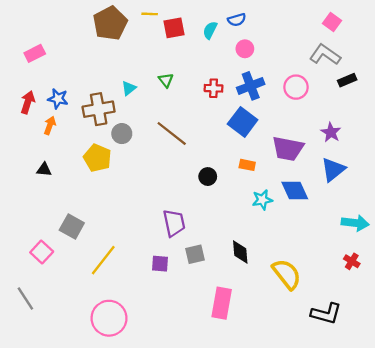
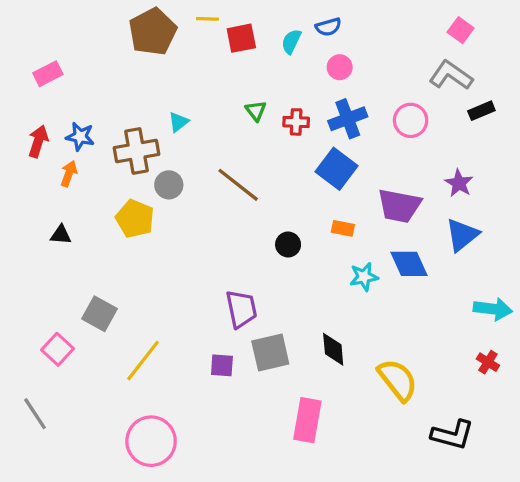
green triangle: (166, 80) -> (256, 111), moved
gray square: (195, 254) -> (270, 352), size x1.4

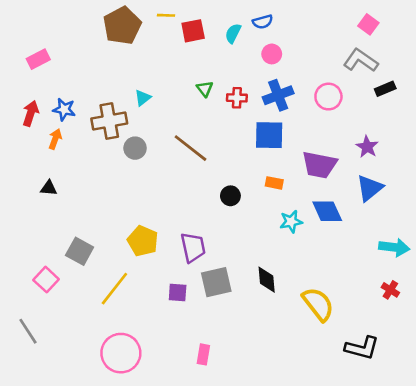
blue square: (336, 169) -> (269, 135), turned -36
yellow pentagon: (135, 219) -> (143, 241), moved
pink rectangle: (307, 420) -> (203, 354), moved, size x0.6

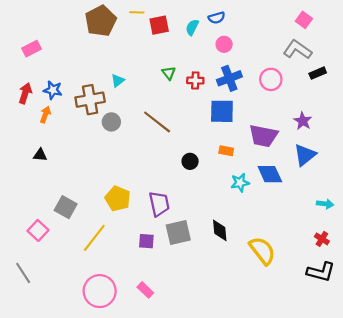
cyan arrow: (394, 247) -> (325, 204), size x0.7
black L-shape: (362, 348) -> (321, 272), moved
pink rectangle: (203, 354) -> (145, 290), moved, turned -56

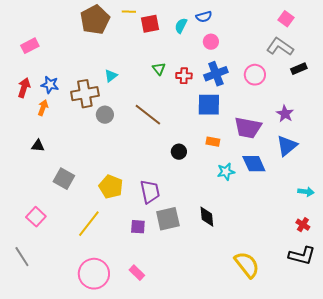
gray square: (66, 207) -> (64, 179), moved
yellow semicircle: (262, 251) -> (247, 265), moved

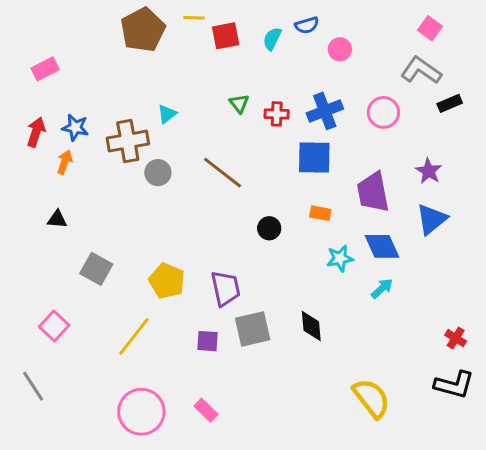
pink circle: (211, 42) -> (340, 49), moved
purple trapezoid: (248, 128) -> (373, 192), turned 68
cyan arrow: (306, 192) -> (382, 288), moved, turned -49

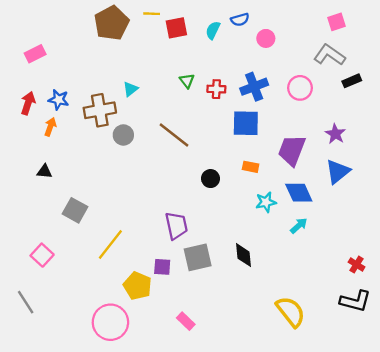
pink square: (430, 28) -> (337, 22), turned 36
purple trapezoid: (373, 192) -> (292, 150), turned 32
yellow pentagon: (167, 281) -> (137, 286), moved
yellow line: (134, 337) -> (110, 245), moved
pink rectangle: (206, 410) -> (186, 321), moved

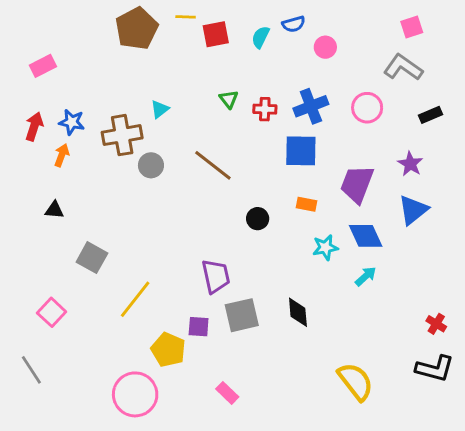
black rectangle: (352, 81) -> (430, 115), moved

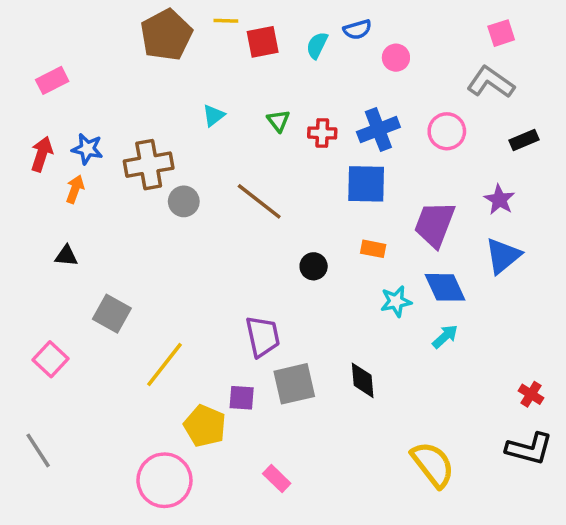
cyan triangle: (160, 109) -> (214, 115), moved
pink square: (52, 312) -> (50, 359), moved

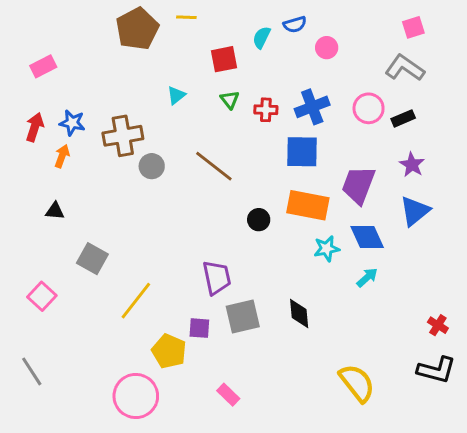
red square: (263, 42) -> (224, 59), moved
black rectangle: (524, 140) -> (403, 118), moved
orange rectangle: (373, 249) -> (308, 205), size x2.0

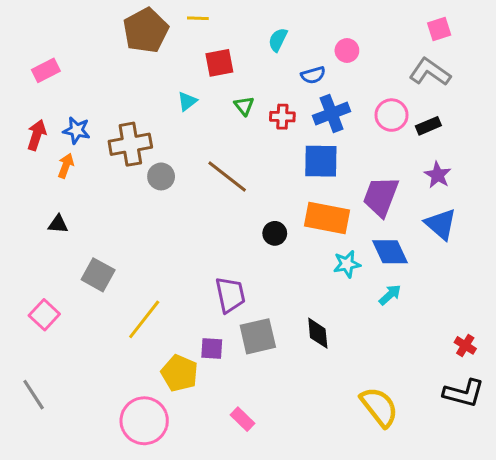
blue semicircle: (295, 24) -> (313, 75), moved
red square: (224, 59) -> (219, 63), moved
blue triangle: (415, 211) -> (441, 224), turned -40

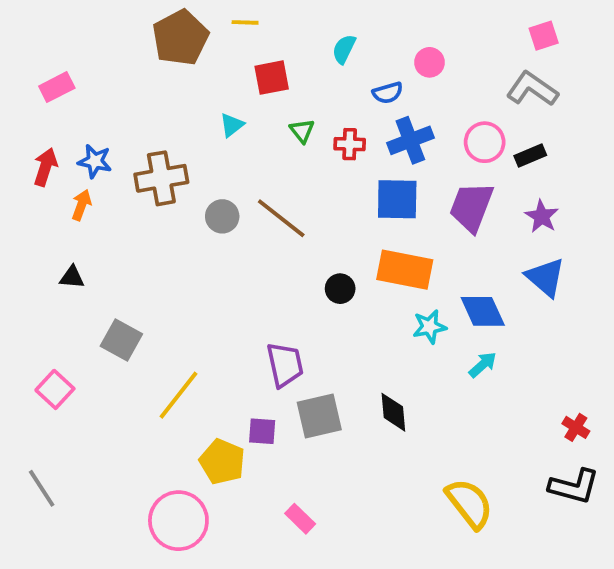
gray circle: (161, 176) -> (222, 216), moved
purple trapezoid: (381, 196) -> (471, 207), moved

